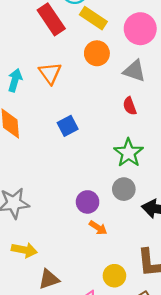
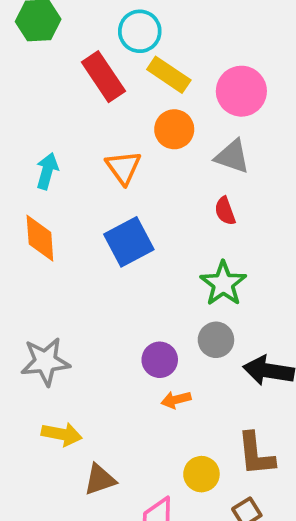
orange triangle: (50, 73) -> (123, 167), moved
blue square: (68, 126) -> (129, 242), size x1.5
orange arrow: (98, 228) -> (176, 400), turned 132

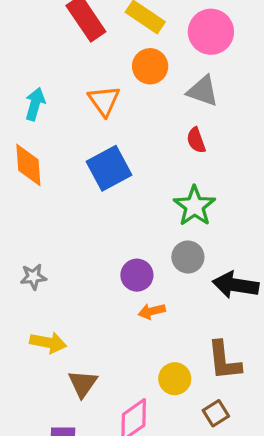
gray star: (45, 362) -> (33, 277), size x0.6
brown triangle: (100, 480) -> (83, 384), turned -36

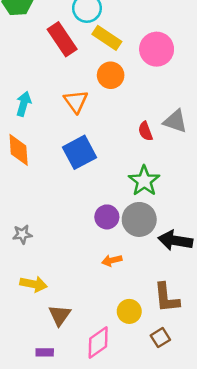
gray triangle: (203, 91) -> (175, 121), moved
gray circle: (188, 257) -> (139, 219), size x1.4
purple circle: (137, 275) -> (107, 217), moved

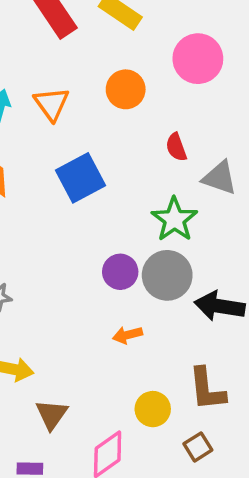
pink circle: (157, 49) -> (198, 59), moved
orange circle: (111, 75) -> (126, 89), moved
orange triangle: (76, 101) -> (52, 104), moved
gray triangle: (175, 121) -> (220, 178), moved

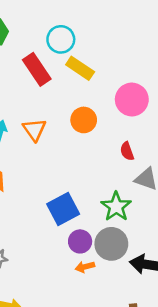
red semicircle: (176, 147) -> (127, 151), moved
blue square: (80, 178) -> (63, 209), moved
orange arrow: (127, 335) -> (85, 267), moved

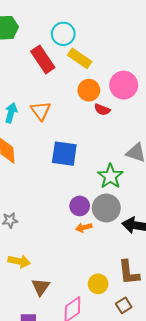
orange circle: (84, 120) -> (89, 90), moved
red semicircle: (127, 151) -> (102, 110), moved, turned -49
blue square: (63, 209) -> (64, 154), moved, turned 36

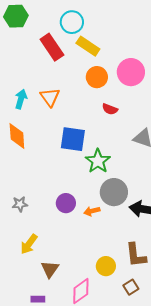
red semicircle: (102, 110) -> (110, 109), moved
green star: (110, 176) -> (98, 161), moved
purple circle: (80, 206) -> (66, 203), moved
yellow arrow: (19, 261) -> (29, 244), turned 115

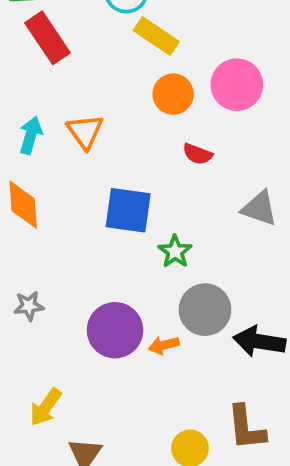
red rectangle: (52, 47) -> (48, 38), moved
green star: (98, 161) -> (175, 251), size x0.7
purple circle: (66, 203) -> (115, 330), size x1.5
gray star: (20, 204) -> (29, 306), moved

